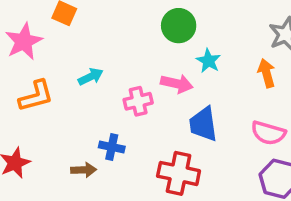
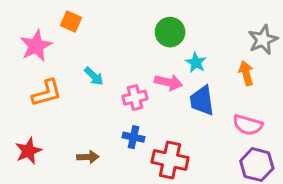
cyan arrow: (91, 77) -> (94, 76), turned 70
blue trapezoid: (203, 124) -> (202, 101), moved
blue cross: (112, 147) -> (133, 137), moved

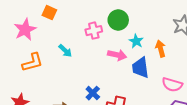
orange arrow: (246, 73) -> (161, 49), moved
pink cross: (135, 98) -> (94, 31), moved
blue cross: (133, 137) -> (93, 93), turned 32

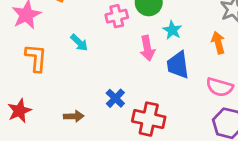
orange arrow: (161, 49) -> (218, 43), moved
pink arrow: (117, 55) -> (147, 48), turned 66
orange L-shape: (32, 62) -> (36, 58), turned -70

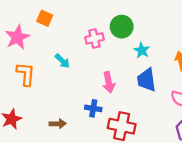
pink arrow: (147, 48) -> (109, 82), moved
blue cross: (115, 98) -> (93, 108), turned -35

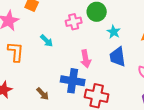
blue cross: (93, 108) -> (73, 81), size x1.6
brown arrow: (58, 124) -> (43, 94), turned 48

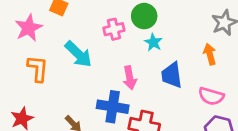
cyan star: (114, 32) -> (153, 42), moved
cyan arrow: (47, 41) -> (78, 54), size x1.6

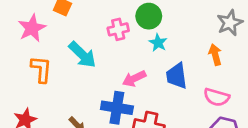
pink arrow: (130, 78) -> (134, 79), turned 75

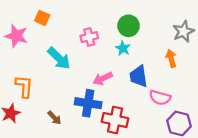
green circle: (149, 16) -> (129, 26), moved
pink star: (32, 28) -> (16, 36), turned -30
orange L-shape: (41, 69) -> (24, 86), moved
pink semicircle: (216, 97) -> (160, 98), moved

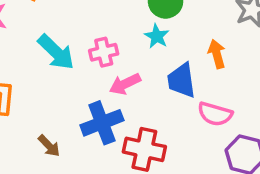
pink cross: (89, 37) -> (104, 52), moved
orange arrow: (171, 58) -> (217, 54), moved
blue cross: (88, 103) -> (102, 123), turned -30

